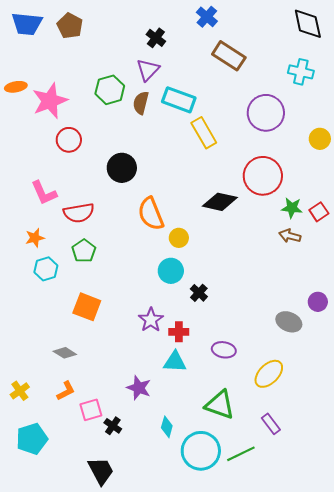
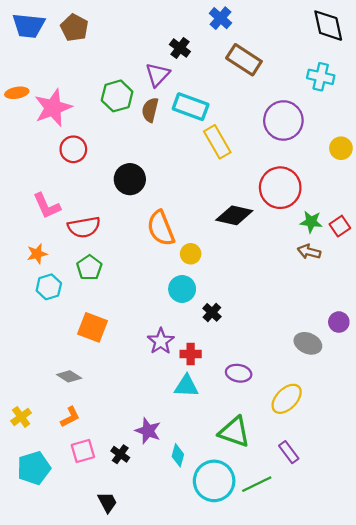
black cross: (156, 38) -> (180, 48), moved
purple star: (139, 388) -> (148, 431), moved
pink square: (91, 410) -> (83, 451), moved
black trapezoid: (101, 471) -> (107, 502), size x0.7

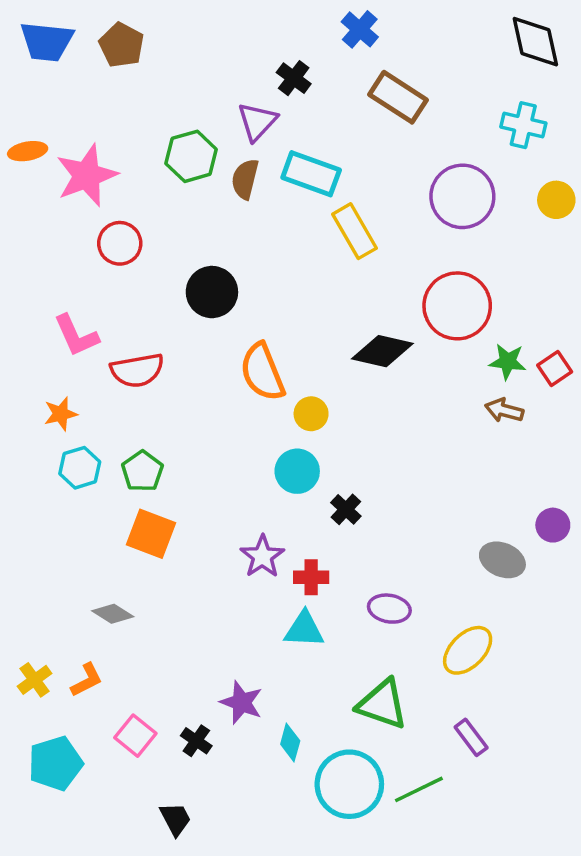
yellow circle: (341, 148) -> (556, 200), moved
green pentagon: (89, 268) -> (142, 471), moved
orange L-shape: (70, 417) -> (87, 680), moved
pink square: (83, 451) -> (135, 736), turned -35

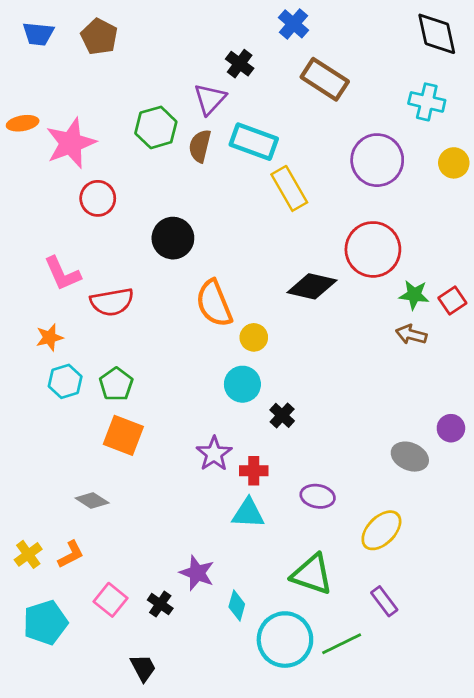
blue trapezoid: (47, 42) -> (38, 34), size x0.7

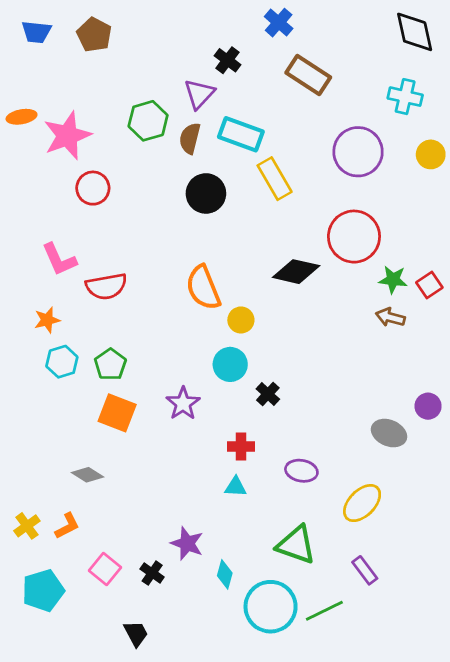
black circle: (173, 238) -> (206, 193), moved
purple star: (214, 454) -> (183, 403), moved
cyan triangle: (248, 513) -> (236, 487), size x0.7

